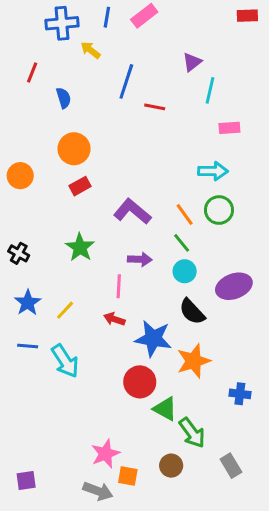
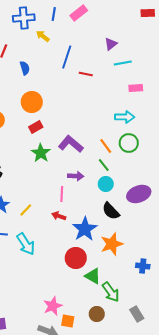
cyan line: (210, 90) -> (123, 63), turned 66
green star: (80, 247) -> (41, 153), moved
blue star: (153, 339) -> (85, 229), turned 30

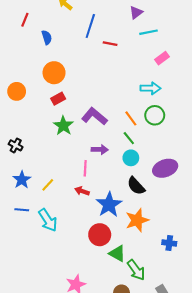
pink rectangle: (136, 88) -> (162, 58), turned -32

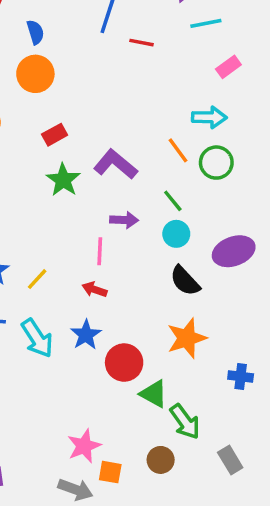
orange circle: (54, 73) -> (35, 74), moved
orange line: (131, 118) -> (178, 150), moved
blue star: (109, 205) -> (86, 335), moved, size x0.7

